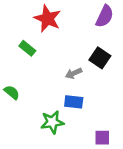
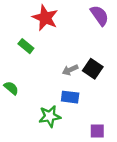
purple semicircle: (105, 16) -> (100, 15), turned -60
black square: (100, 58) -> (93, 69), moved

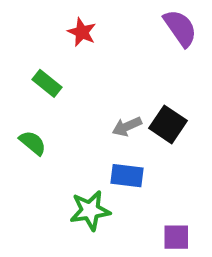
red star: (45, 18) -> (82, 32), size x0.6
green semicircle: (11, 88) -> (33, 143), moved

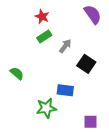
green rectangle: (47, 83) -> (44, 37), moved, turned -72
gray arrow: (127, 126) -> (65, 46), moved, turned 152

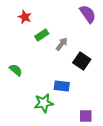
red star: (42, 17) -> (25, 17), moved

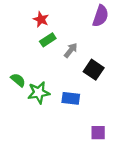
purple semicircle: (88, 14) -> (100, 16), turned 54
red star: (25, 17) -> (41, 19), moved
green star: (44, 103) -> (39, 93), moved

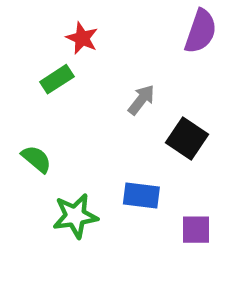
green rectangle: (48, 40) -> (57, 79), moved
green star: (39, 93) -> (75, 216), moved
purple square: (98, 133) -> (196, 230), moved

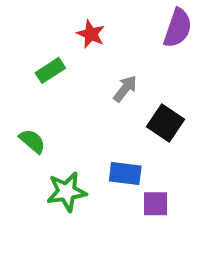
red star: (82, 38) -> (91, 34), moved
purple square: (196, 230) -> (155, 204), moved

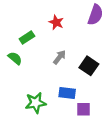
red star: (91, 34) -> (56, 22), moved
gray arrow: (125, 89) -> (60, 57), moved
green semicircle: (32, 141) -> (15, 58), moved

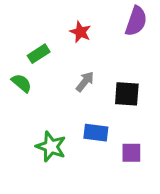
black square: (89, 66) -> (127, 94), turned -30
green star: (36, 103) -> (51, 147), turned 30
purple square: (83, 109) -> (131, 153), moved

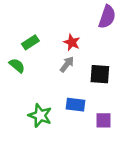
red star: (80, 32) -> (72, 42), moved

